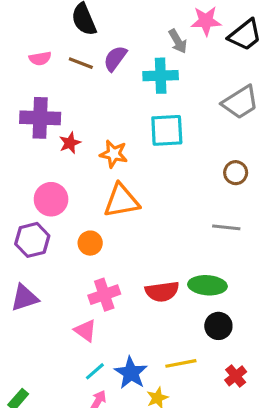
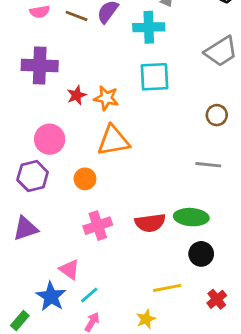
red star: (70, 143) -> (76, 95), moved
pink triangle: (85, 331) -> (69, 270), moved
blue star: (131, 373) -> (51, 296), moved

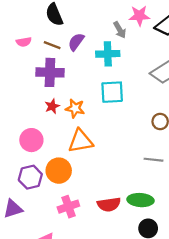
purple cross: (40, 66) -> (50, 72), moved
purple hexagon: (33, 176) -> (30, 177), moved
orange circle: (85, 179) -> (59, 171), size x1.5

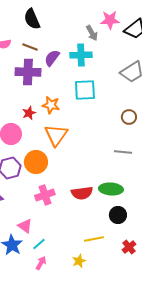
purple semicircle: (76, 42) -> (52, 58), moved
red star: (52, 106) -> (29, 113), moved
orange triangle: (80, 141) -> (56, 135), turned -45

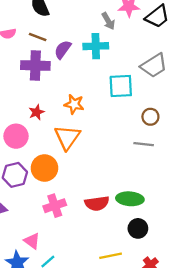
cyan square: (85, 90) -> (121, 86), moved
orange star: (51, 105) -> (74, 104), moved
gray line: (123, 152) -> (144, 144), moved

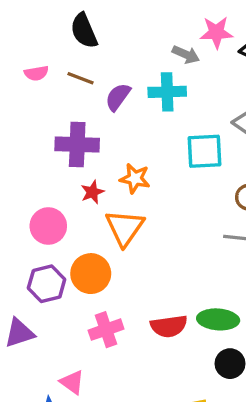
gray arrow: (108, 21) -> (186, 54), turned -36
purple cross: (35, 65) -> (77, 144), moved
red star: (37, 112) -> (92, 192), moved

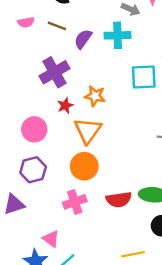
purple cross: (77, 144) -> (54, 72), turned -32
orange circle: (91, 274) -> (84, 166), moved

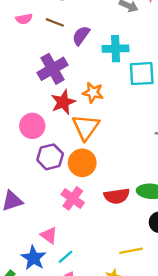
cyan cross: (118, 35) -> (116, 49), moved
red star: (65, 106) -> (63, 102), size x1.5
purple hexagon: (33, 170) -> (50, 157), moved
pink cross: (75, 202) -> (73, 198), turned -35

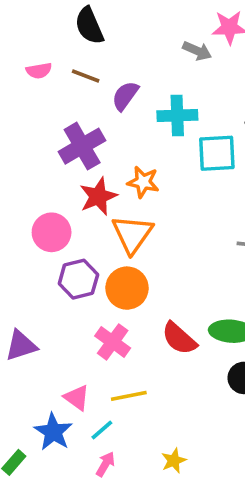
red semicircle: (117, 196) -> (179, 338), turned 50
yellow line: (131, 251) -> (129, 396), moved

